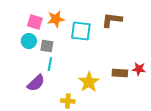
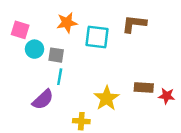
pink square: (35, 22) -> (20, 30), moved
red star: (139, 69) -> (167, 96), moved

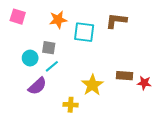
pink square: (20, 30) -> (18, 17), moved
cyan circle: (34, 49) -> (30, 58), moved
cyan line: (60, 77) -> (52, 66), turned 40

